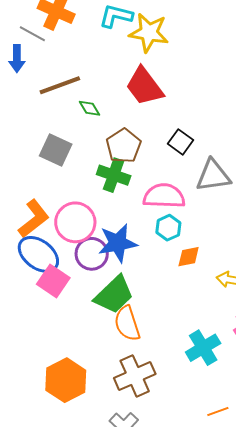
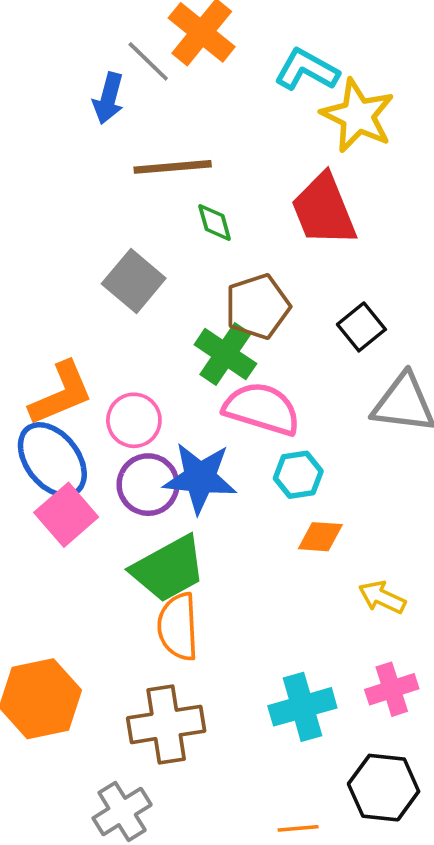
pink semicircle: (164, 196) -> (262, 409), moved
pink circle: (75, 222) -> (134, 420), size x0.7

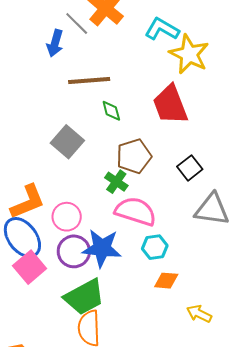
green cross: (225, 354) -> (116, 182), size x0.7

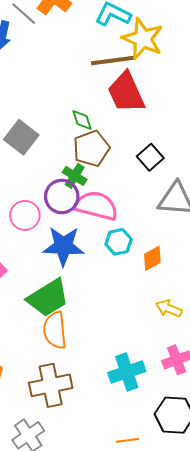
brown line: (89, 81) -> (113, 61), moved
green diamond: (111, 111) -> (82, 120), moved
purple circle: (74, 251) -> (62, 197), moved
orange diamond: (166, 281) -> (152, 258), moved, turned -30

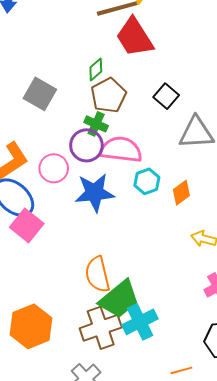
green diamond: (82, 120) -> (96, 69), turned 75
green trapezoid: (48, 298) -> (119, 299), moved
cyan cross: (127, 372) -> (140, 322), moved

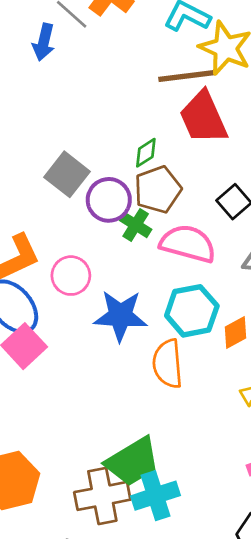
purple circle: (86, 145) -> (109, 200), moved
pink semicircle: (121, 150) -> (188, 244), moved
cyan hexagon: (147, 181) -> (192, 311), size x1.5
orange semicircle: (97, 274) -> (168, 364), moved

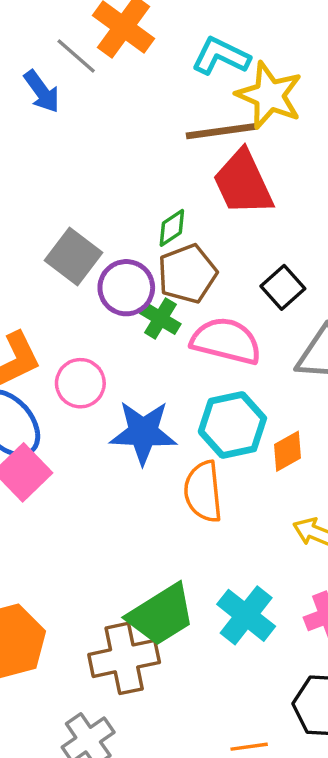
blue arrow: (44, 42) -> (42, 91), turned -48
cyan cross: (156, 496) -> (246, 615), moved, turned -33

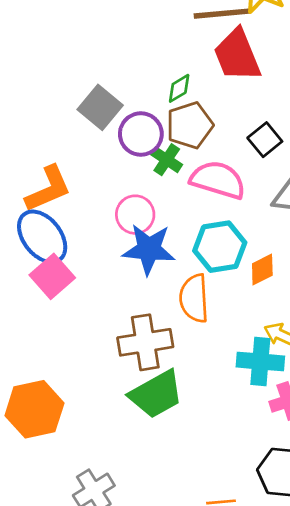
pink circle: (80, 383) -> (135, 215), moved
cyan cross: (246, 615) -> (260, 362), moved, turned -36
brown cross: (124, 658) -> (145, 342), moved

